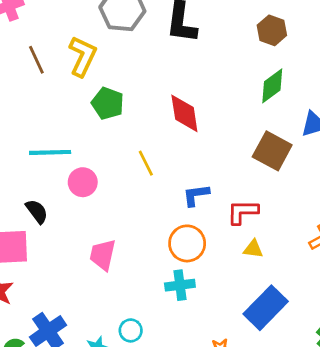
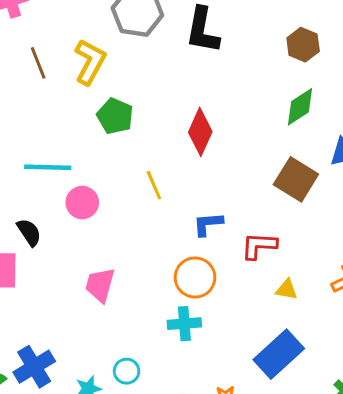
red diamond: (184, 113) -> (200, 132), turned 30
yellow triangle: (253, 249) -> (287, 289), moved

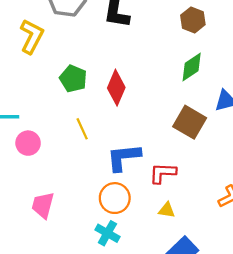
green pentagon: (115, 116) -> (73, 79), moved
blue L-shape: (208, 224) -> (124, 157), size x1.5
yellow triangle: (287, 289) -> (167, 210), moved
cyan cross: (184, 324) -> (107, 233), turned 35

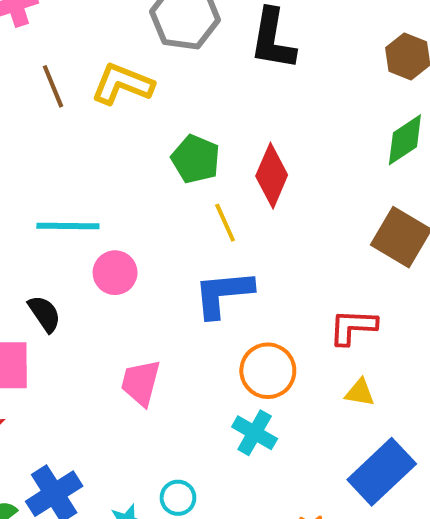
yellow L-shape: (32, 36) -> (122, 84), turned -96
yellow line: (82, 129) -> (225, 223), moved
blue L-shape: (124, 157) -> (223, 294), moved

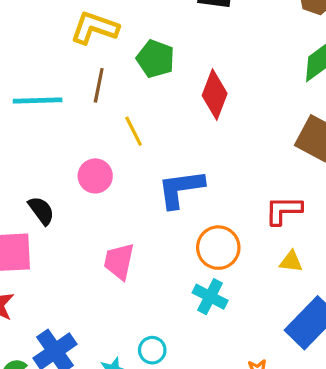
brown line: (53, 86) -> (99, 85), moved, turned 36
green pentagon: (196, 159) -> (155, 59), moved
yellow line: (225, 223) -> (134, 131), moved
cyan line: (68, 226) -> (38, 100), moved

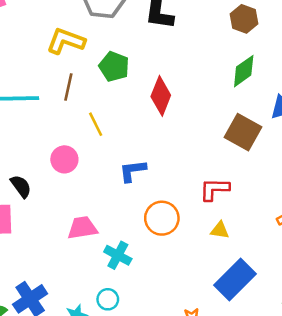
blue L-shape: (181, 189) -> (133, 171), size x0.7
pink trapezoid: (119, 261) -> (82, 228), turned 68
cyan cross: (210, 297) -> (118, 255), moved

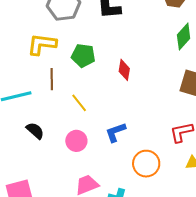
red diamond: (161, 96) -> (124, 70), size x0.7
pink circle: (64, 159) -> (76, 141), moved
black semicircle: (21, 186) -> (35, 131), moved

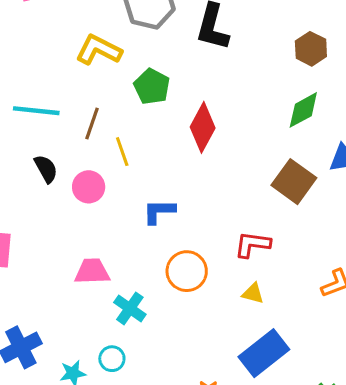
red diamond: (124, 70) -> (203, 127), size x1.5
brown line: (52, 79) -> (92, 123), moved
pink circle: (76, 141) -> (89, 187), moved

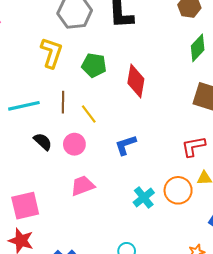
yellow L-shape: (99, 50) -> (52, 53), turned 100
pink trapezoid: (92, 271) -> (83, 186), moved
orange circle: (187, 271) -> (178, 190), moved
cyan cross: (130, 308) -> (144, 197), moved, turned 35

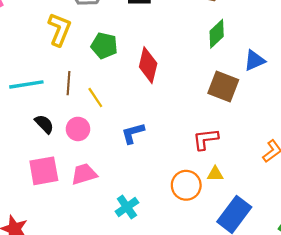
cyan cross: (144, 197) -> (127, 207), moved
pink square: (25, 206) -> (44, 171), moved

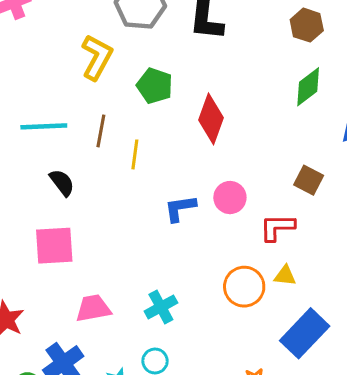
brown square: (223, 86) -> (309, 180), moved, size x0.7
yellow line: (95, 97) -> (135, 154), turned 35
pink circle: (78, 129) -> (230, 198), moved
pink trapezoid: (84, 174) -> (93, 308), moved

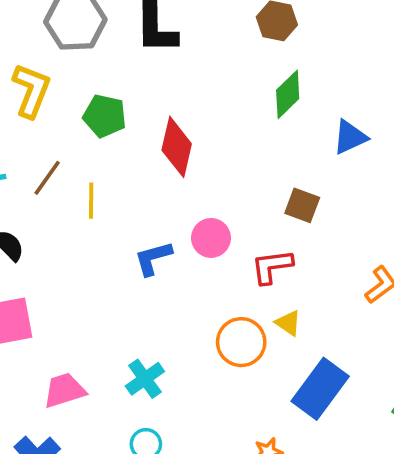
brown line: (101, 131) -> (47, 178), turned 32
yellow triangle: (285, 276) -> (288, 323), turned 35

